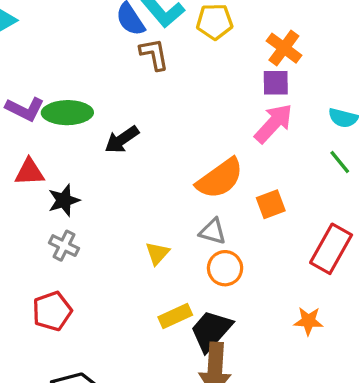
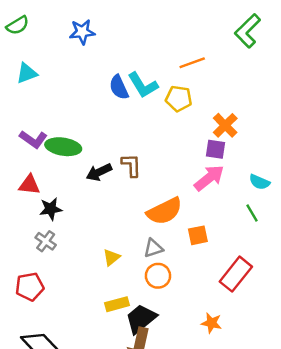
brown L-shape: (154, 54) -> (131, 165), moved
gray triangle: (213, 231) -> (153, 248), turned -42

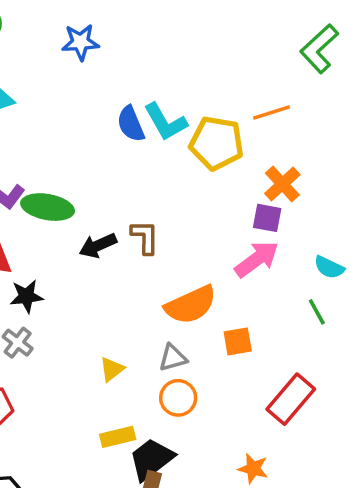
orange line: (192, 63) -> (272, 112), moved
yellow pentagon: (179, 99) -> (217, 143), size x1.4

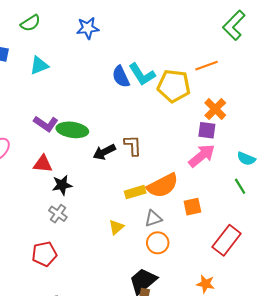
yellow rectangle: (118, 437) -> (135, 192), moved

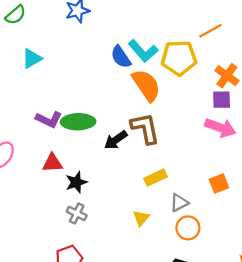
brown L-shape: (133, 145) -> (145, 128), size x1.4
pink arrow: (202, 156) -> (220, 128), turned 68
orange semicircle: (163, 186) -> (146, 85), moved, turned -88

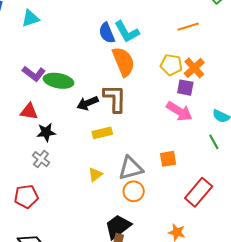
yellow pentagon: (179, 58) -> (171, 65), moved, size x0.7
yellow rectangle: (155, 178) -> (102, 133), moved
gray triangle: (179, 203) -> (131, 168), size x1.5

